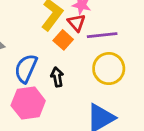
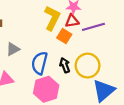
red triangle: (77, 23) -> (72, 21), turned -48
yellow circle: (109, 69) -> (88, 66), moved

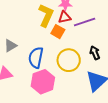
black arrow: (65, 65) -> (95, 53), moved
yellow circle: (88, 66) -> (69, 60), moved

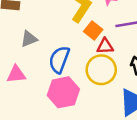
red triangle: (65, 17) -> (105, 46), moved

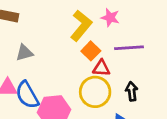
blue semicircle: (59, 60) -> (27, 95), moved, turned -56

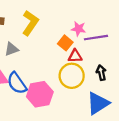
pink star: (110, 18) -> (78, 29), moved
yellow L-shape: (81, 26) -> (30, 23), moved

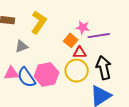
black arrow: (101, 73) -> (104, 68), size x1.6
pink hexagon: (40, 94) -> (46, 74), moved

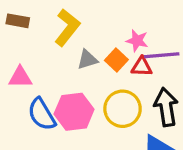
gray triangle: (21, 46) -> (87, 60), moved
red triangle: (80, 53) -> (142, 67), moved
pink triangle: (11, 73) -> (20, 77), moved

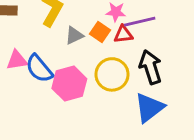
blue semicircle: (42, 114) -> (39, 69), moved

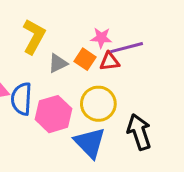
black arrow: (150, 67) -> (139, 132), moved
blue semicircle: (39, 69) -> (21, 99), turned 44
blue triangle: (149, 108) -> (90, 143), moved, turned -36

